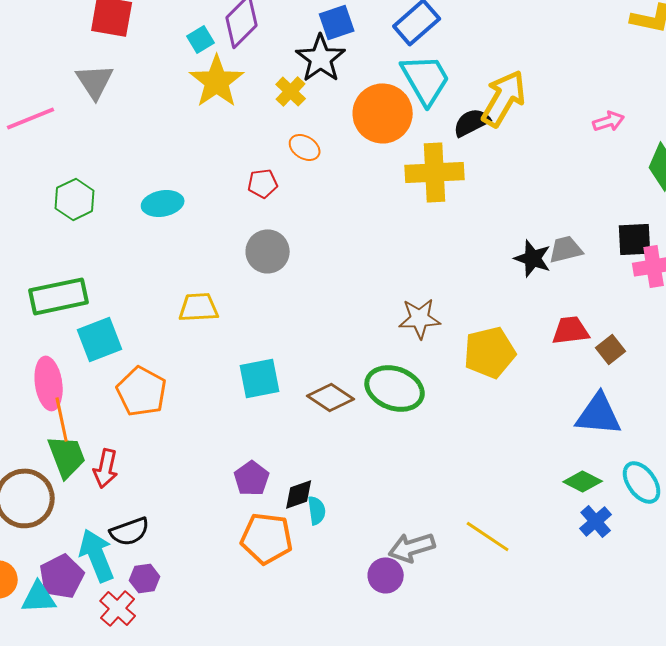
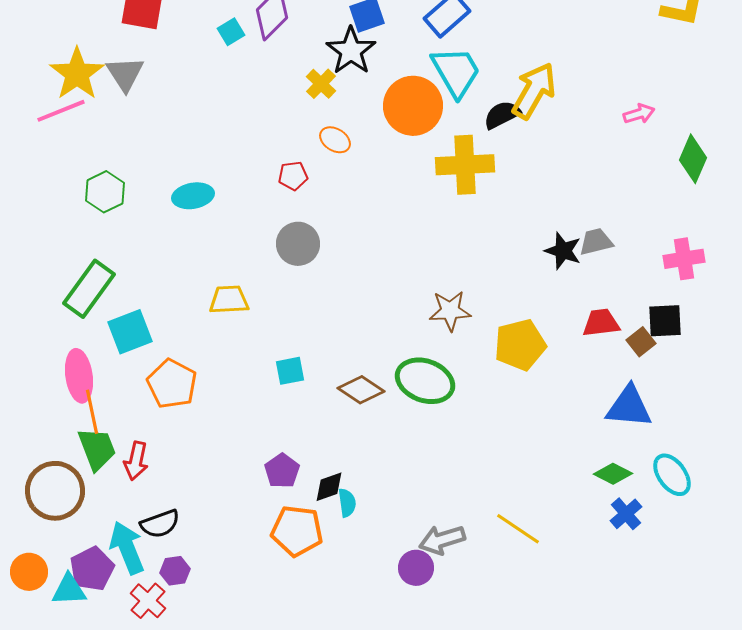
yellow star: (217, 81) -> (77, 74), moved
black square: (635, 239) -> (665, 321), moved
green rectangle: (59, 296) -> (89, 289), turned -42
cyan square: (260, 378) -> (290, 371), size x0.7

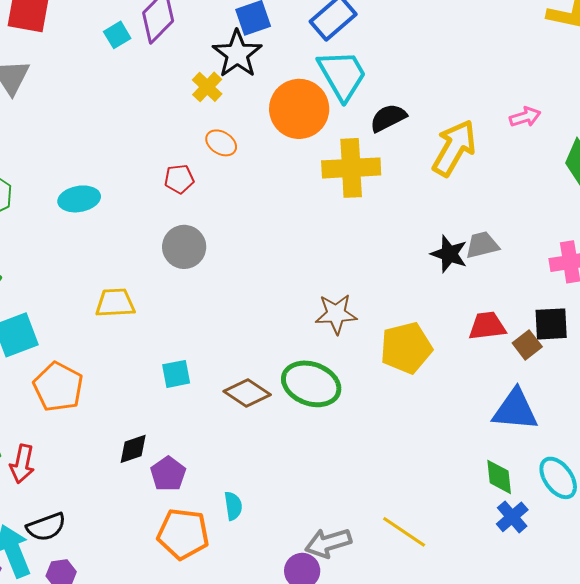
yellow arrow: (534, 91) -> (454, 148), moved
green diamond: (613, 474) -> (499, 477), turned 57
black diamond: (329, 487) -> (133, 449), moved

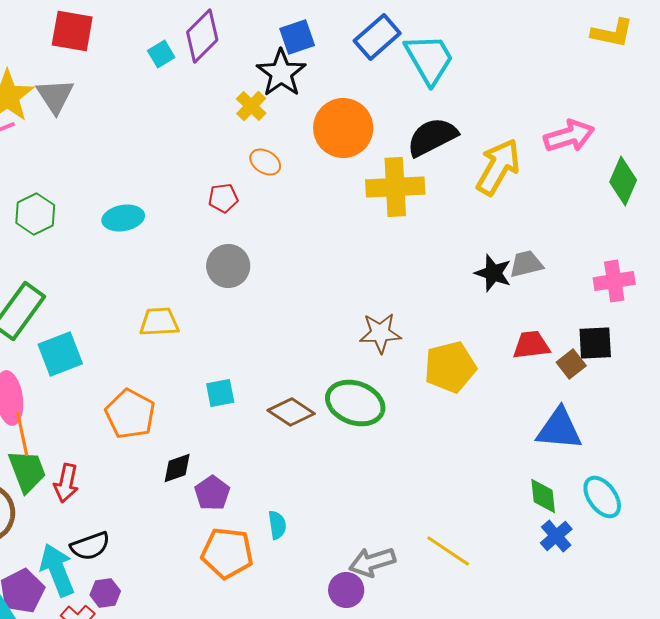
cyan trapezoid: (342, 75) -> (429, 59), moved
pink arrow: (525, 117) -> (569, 136), size x1.6
black semicircle: (388, 118) -> (432, 137), size x1.4
orange pentagon: (58, 387) -> (130, 414), moved

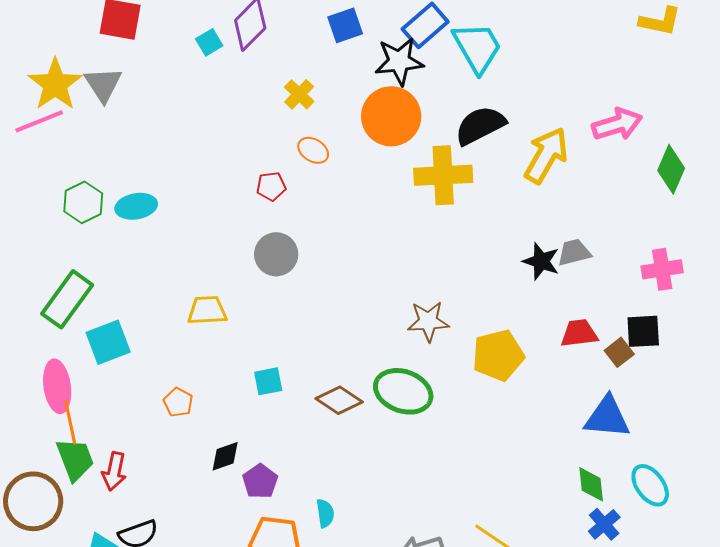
black star: (281, 73) -> (399, 61), moved, turned 30
cyan ellipse: (123, 218) -> (136, 206), moved
orange pentagon: (130, 414) -> (178, 402), size x0.6

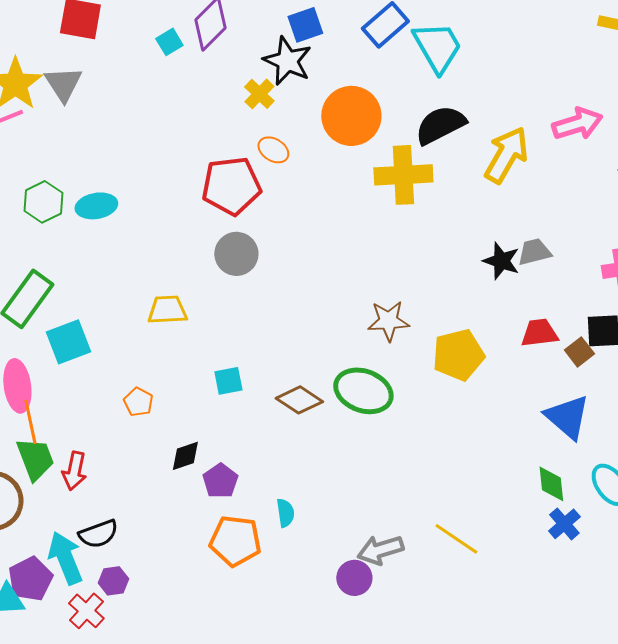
black star: (399, 61) -> (287, 61), moved, turned 30
red pentagon: (271, 186) -> (231, 186), size x2.0
blue triangle: (607, 417) -> (567, 417), turned 36

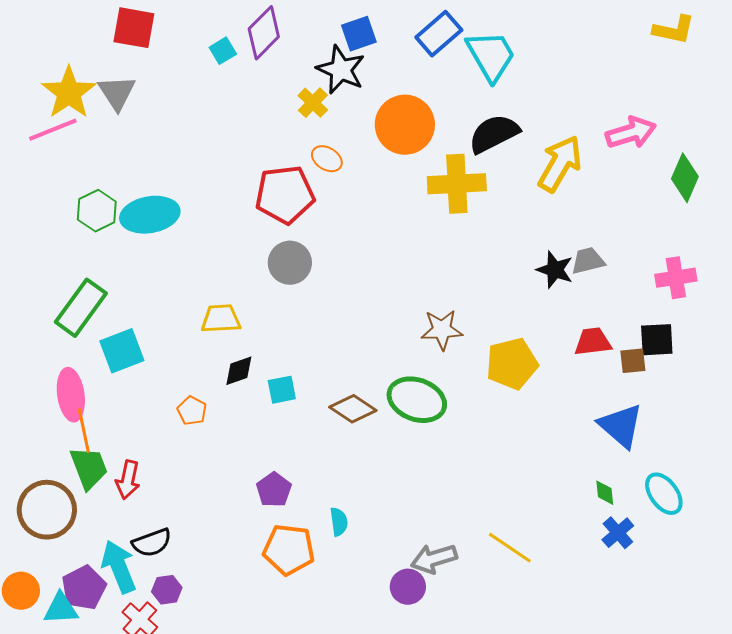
cyan ellipse: (96, 206) -> (150, 215), size x1.4
brown square: (579, 352) -> (633, 361), turned 32
black diamond: (185, 456) -> (239, 371), moved
green diamond: (551, 484) -> (605, 493), size x0.7

